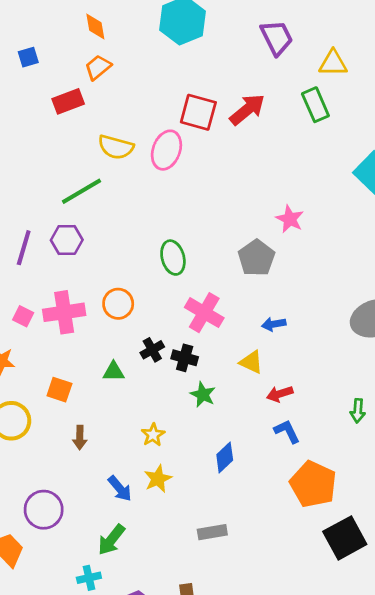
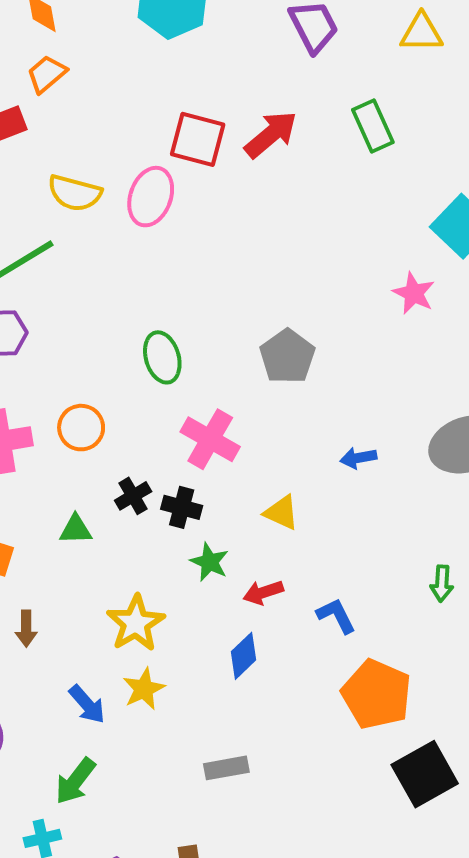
yellow triangle: (333, 63) -> (421, 33), moved
pink star: (290, 219) -> (414, 293), moved
blue arrow: (274, 324) -> (358, 458), moved
red arrow: (280, 394) -> (263, 592), moved
yellow star: (153, 435) -> (136, 623), size x1.6

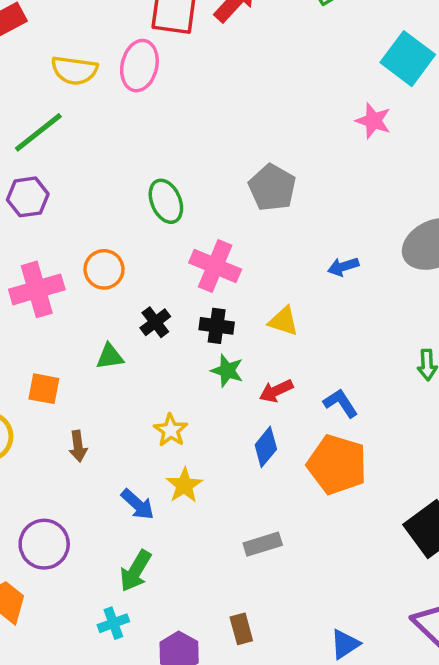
black cross: (182, 507) -> (217, 326), moved
yellow star: (136, 623) -> (171, 430), size x0.7
orange pentagon: (377, 694) -> (337, 465), moved

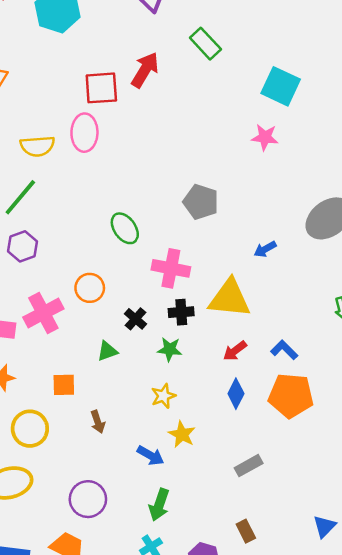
yellow triangle: (283, 321) -> (230, 298), size x1.8
green star: (227, 371) -> (170, 349), moved
yellow star: (171, 430) -> (163, 396), turned 30

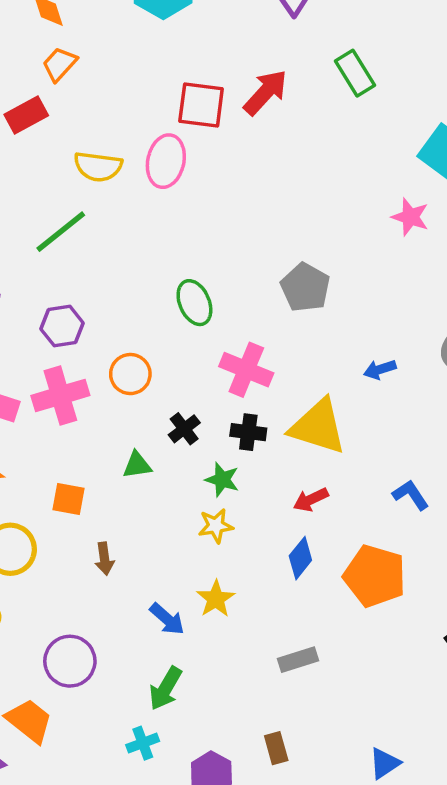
purple hexagon: (22, 246) -> (62, 326), moved
blue L-shape: (284, 350) -> (411, 495), moved
yellow star: (163, 396) -> (216, 526), moved

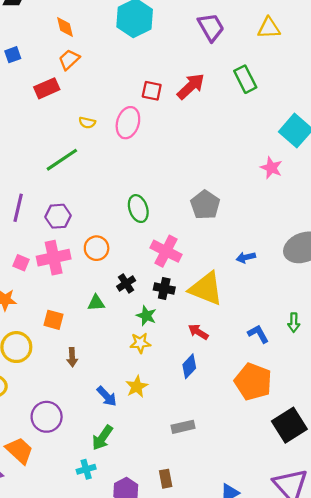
red square: (201, 105) -> (152, 91), size x0.7
yellow semicircle: (98, 167) -> (87, 123), size x0.6
red arrow: (311, 500) -> (198, 332), turned 54
orange pentagon: (375, 576) -> (253, 382), moved

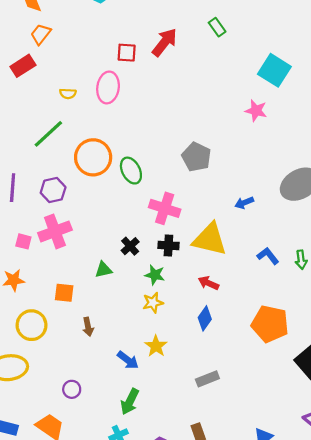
green rectangle: (245, 79) -> (217, 27), size x0.7
orange circle: (97, 248) -> (93, 157), moved, size x1.5
blue L-shape: (258, 334) -> (268, 256), moved
purple circle: (47, 417) -> (72, 389), size x0.6

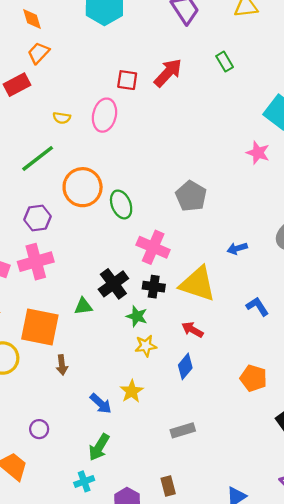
black cross: (130, 246) -> (113, 284), size x1.5
orange square: (64, 293) -> (40, 327), size x1.8
yellow star: (153, 303) -> (146, 346), moved
orange pentagon: (270, 324) -> (253, 378), size x0.7

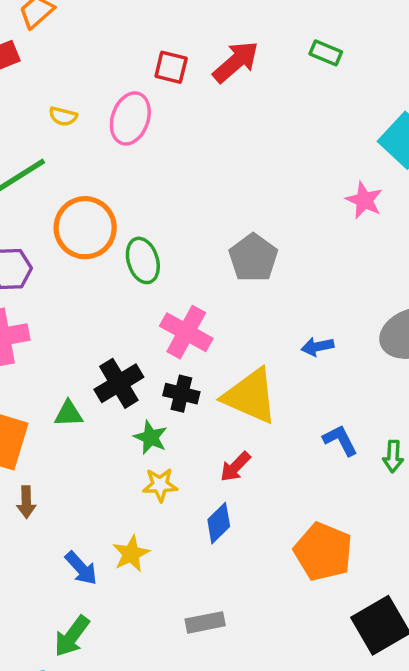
green rectangle: (225, 62) -> (326, 53), turned -42
red arrow: (192, 330) -> (235, 467), turned -80
orange pentagon: (253, 378) -> (323, 552), size x1.4

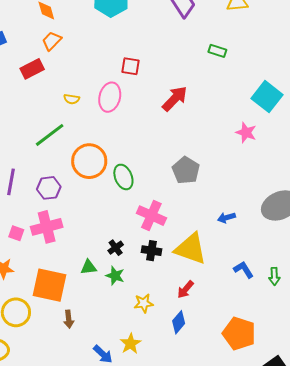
red arrow: (236, 62) -> (175, 99), moved
black cross: (119, 383) -> (116, 248), size x0.6
green star: (151, 437) -> (115, 276), moved

